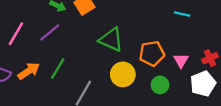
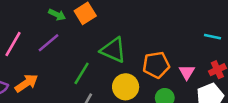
cyan line: (182, 14) -> (212, 37), moved
green line: (58, 69) -> (82, 73), moved

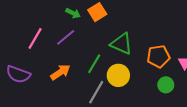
orange arrow: (26, 83) -> (60, 72), moved
yellow circle: (126, 87) -> (118, 75), moved

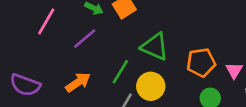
pink line: (35, 38) -> (46, 21), moved

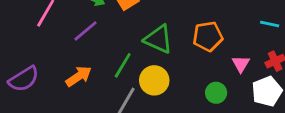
orange pentagon: (201, 62) -> (208, 36), moved
purple semicircle: (25, 85) -> (24, 79), turned -52

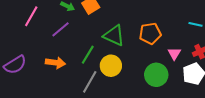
orange arrow: (79, 76) -> (55, 63), turned 42
green circle: (216, 93) -> (156, 75), size x1.5

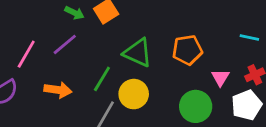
pink line: (31, 16) -> (26, 54), moved

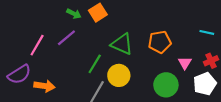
orange arrow: (58, 90) -> (44, 86), moved

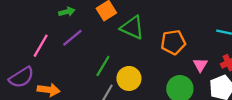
green arrow: (74, 14) -> (67, 12), moved, turned -40
green triangle: (122, 44) -> (132, 28), moved

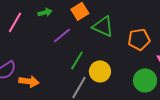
purple line: (72, 38) -> (62, 35), moved
pink line: (41, 46) -> (15, 22), moved

